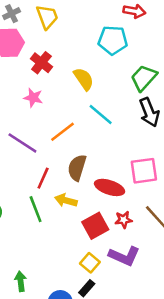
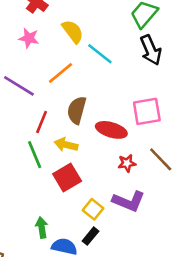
yellow semicircle: (84, 79) -> (73, 32), moved
red square: (95, 226) -> (67, 178), moved
green arrow: (21, 281) -> (42, 228), moved

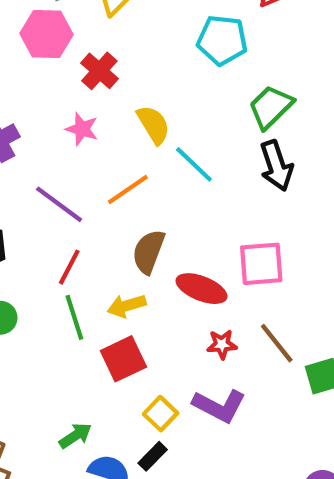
red line: (42, 122) -> (69, 267), moved
yellow arrow: (66, 145) -> (127, 306), turned -35
green arrow: (42, 228) -> (75, 436), turned 60

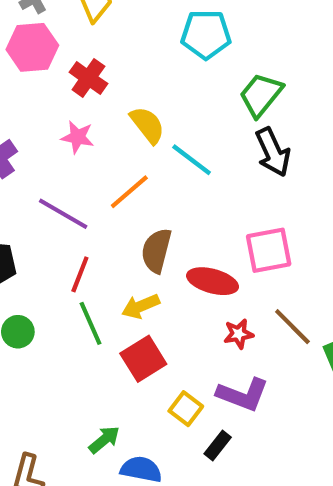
black rectangle: (153, 456) -> (218, 446), moved

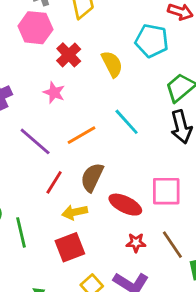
yellow semicircle: (147, 125) -> (112, 64), moved
red line: (80, 274) -> (54, 182), moved
green line: (91, 323) -> (21, 232), moved

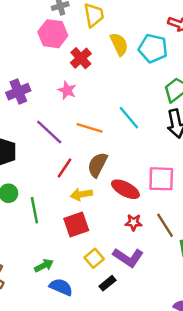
yellow semicircle: (112, 64) -> (119, 44), moved
orange line: (81, 135) -> (90, 128), turned 45

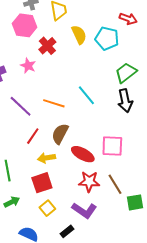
pink star: (67, 90) -> (28, 66), moved
red star: (134, 222) -> (89, 182), size x1.5
yellow square: (94, 258) -> (47, 208), moved
green arrow: (44, 265) -> (12, 202), moved

